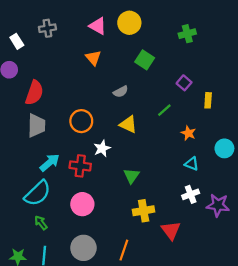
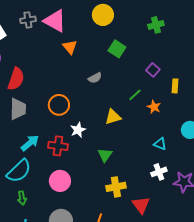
pink triangle: (98, 26) -> (55, 21), moved, size x1.4
yellow triangle: (128, 124) -> (113, 117), moved, turned -42
orange star: (188, 133) -> (154, 107), moved
green arrow: (41, 223) -> (22, 198), turned -152

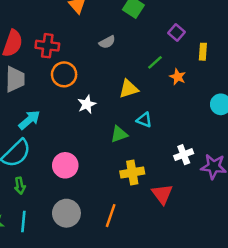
cyan triangle: (160, 144) -> (144, 120), moved
red cross: (58, 146) -> (47, 46), moved
green triangle: (105, 155) -> (119, 134), turned 35

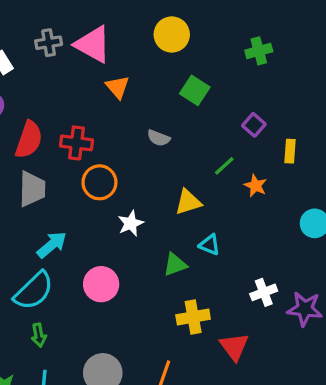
gray semicircle: (107, 42) -> (159, 138), turned 49
pink circle: (65, 165) -> (101, 284), moved

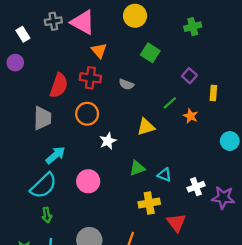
red semicircle: (29, 140) -> (59, 85), moved
red cross: (76, 143) -> (90, 78), moved
cyan triangle: (210, 245) -> (164, 175), moved

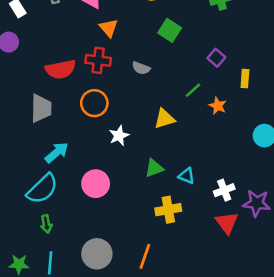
red semicircle: (59, 85) -> (61, 69), turned 60
red triangle: (176, 223) -> (227, 223), moved

